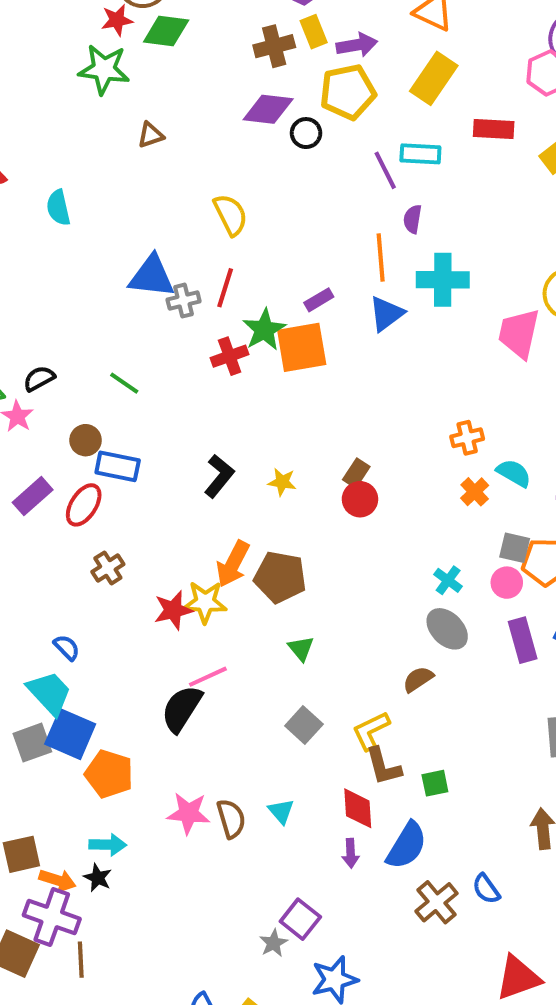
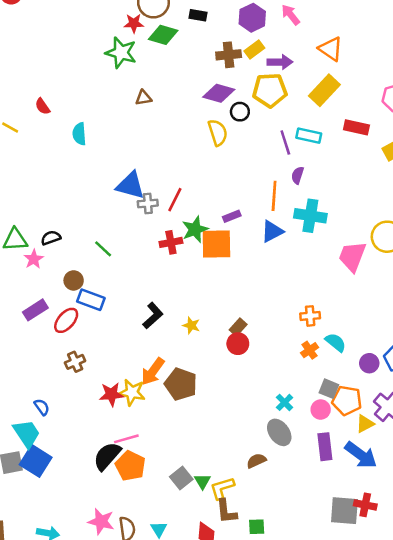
yellow rectangle: (314, 32) -> (254, 50), turned 66
yellow semicircle: (231, 215) -> (218, 132), moved
green triangle: (301, 648) -> (202, 481), moved
orange pentagon: (109, 774) -> (130, 466), moved

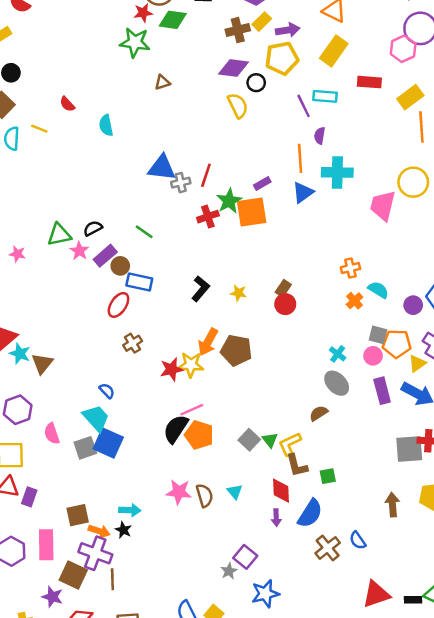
purple rectangle: (35, 310) -> (105, 256), moved

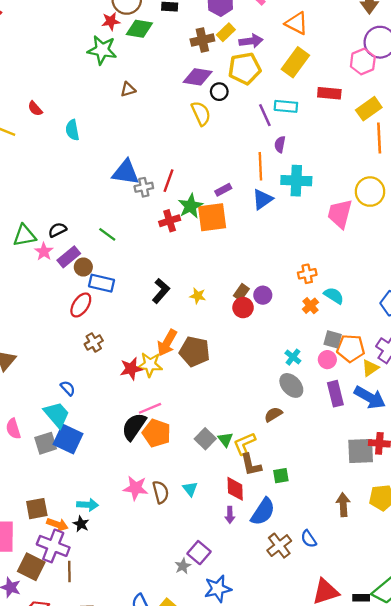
purple circle: (413, 305) -> (263, 295), moved

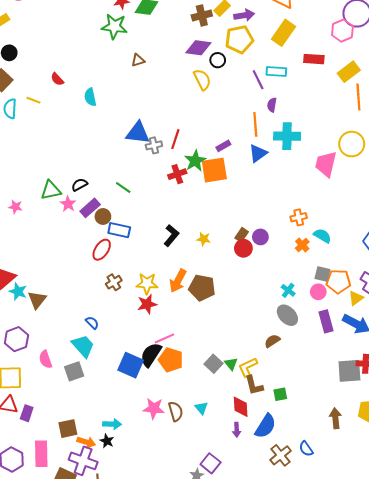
yellow star: (150, 365) -> (147, 283), moved
blue square: (68, 439) -> (131, 365), moved

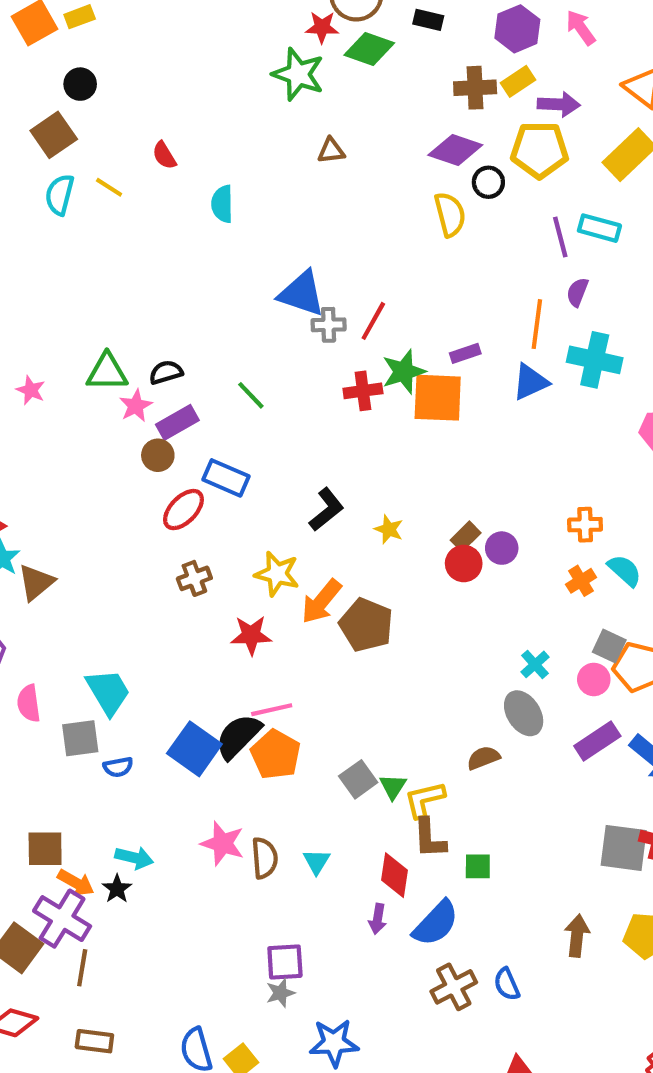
brown circle: (103, 217) -> (158, 455), moved
yellow star: (147, 283) -> (277, 574), moved
purple rectangle: (326, 321) -> (597, 741), turned 60
blue semicircle: (92, 323) -> (118, 767), moved, turned 112
purple square: (211, 463) -> (285, 962), moved, turned 36

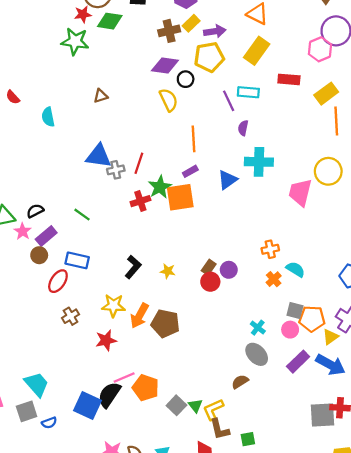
brown triangle: (331, 151) -> (101, 96), moved
orange line: (537, 324) -> (193, 139), moved
orange pentagon: (276, 754) -> (146, 388), moved

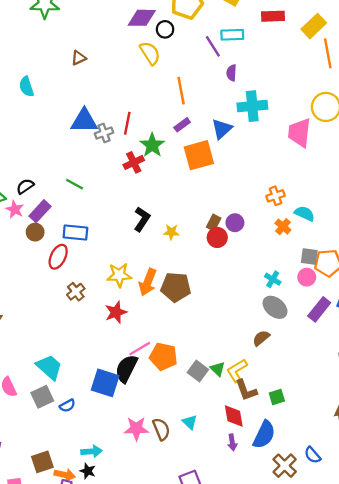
orange square: (180, 197) -> (199, 155), moved
black L-shape: (133, 267) -> (142, 219), moved

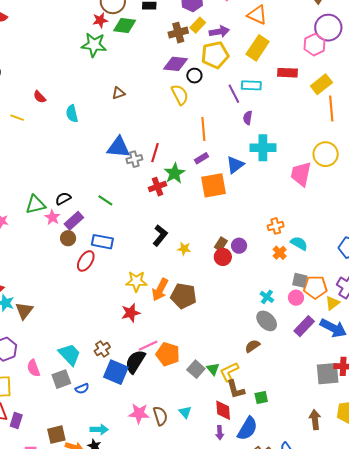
brown cross: (76, 292) -> (102, 349), moved

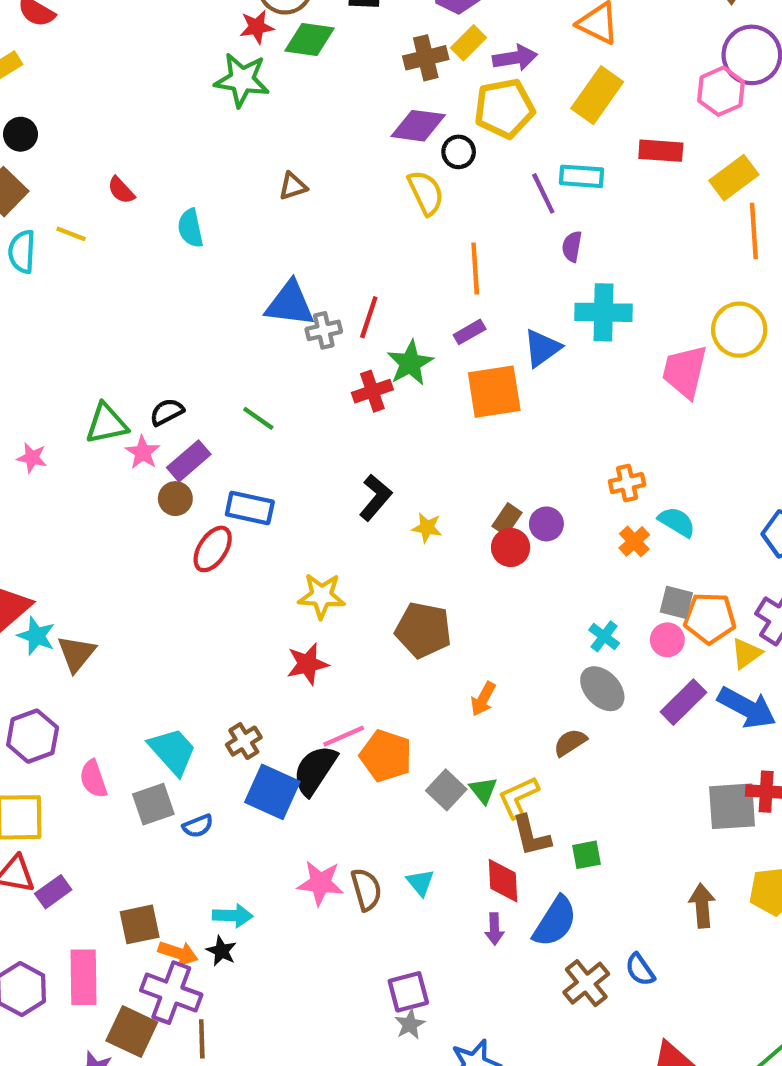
orange arrow: (160, 290) -> (483, 699), moved, size x0.7
purple rectangle: (16, 420) -> (53, 892), turned 35

